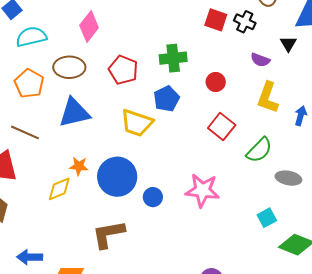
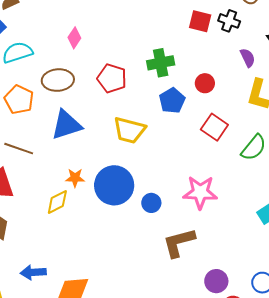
pink diamond: (89, 26) -> (74, 38), size x0.7
purple semicircle: (260, 60) -> (248, 58), turned -132
blue pentagon: (166, 99) -> (172, 101), moved
brown L-shape: (108, 234) -> (179, 243), moved

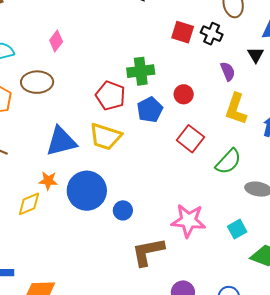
red pentagon: (112, 78) -> (110, 96), moved
blue triangle: (66, 125) -> (61, 141), moved
pink star: (200, 192) -> (188, 221), moved

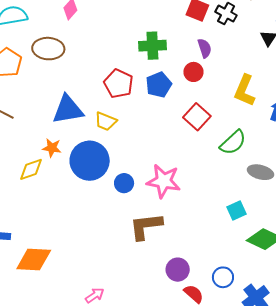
purple semicircle: (228, 71) -> (205, 48), moved
red pentagon: (110, 96) -> (118, 84), moved
yellow trapezoid: (105, 137) -> (106, 121), moved, size x0.7
pink star: (188, 221) -> (164, 181), moved

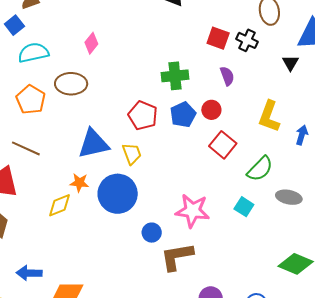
red circle: (193, 72) -> (211, 110), moved
yellow trapezoid: (106, 121) -> (132, 154), turned -130
blue circle: (124, 183) -> (152, 233), moved
cyan square: (236, 210) -> (244, 207), moved, turned -30

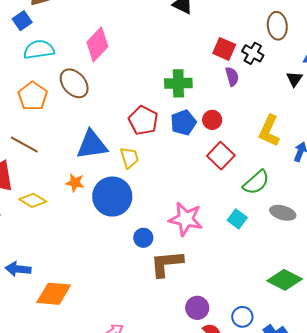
pink diamond: (91, 43) -> (97, 44), size x1.6
purple semicircle: (227, 76) -> (232, 76), moved
brown ellipse: (71, 84) -> (74, 83), turned 44
yellow diamond: (59, 205) -> (33, 200), moved, turned 48

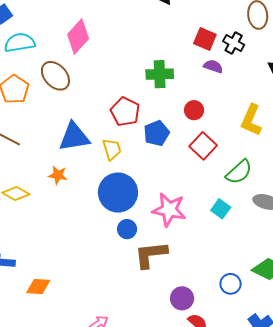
purple semicircle: (232, 76) -> (213, 66), turned -54
blue pentagon: (183, 123) -> (156, 133), moved
blue circle: (112, 197) -> (118, 193), moved
orange diamond: (54, 294) -> (38, 286), size x0.7
blue circle: (242, 317) -> (231, 284), moved

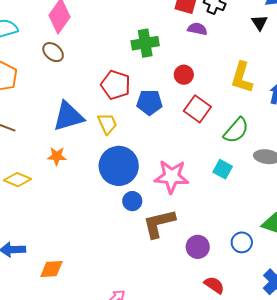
brown ellipse: (55, 76) -> (53, 52), moved, size x0.7
blue pentagon: (156, 133) -> (149, 102), turned 30
purple circle: (182, 298) -> (198, 247), moved

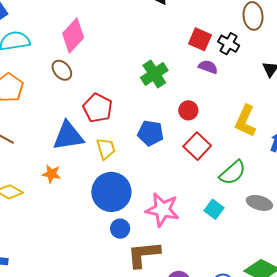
green cross: (145, 43) -> (154, 74), turned -32
red pentagon: (116, 85) -> (98, 108), moved

